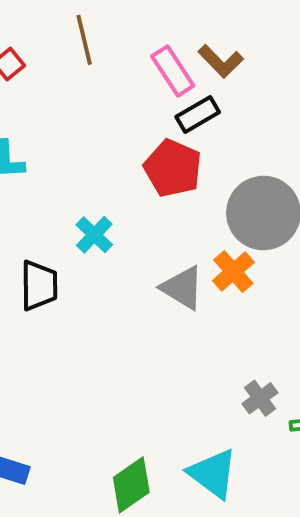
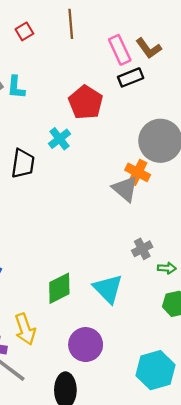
red pentagon: (173, 168) -> (86, 102), moved
orange cross: (233, 272) -> (138, 172), turned -30
gray triangle: (182, 288) -> (125, 189), moved

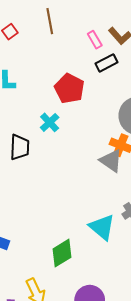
pink rectangle: (120, 50) -> (95, 40), size x0.7
cyan triangle: (108, 289) -> (102, 227), moved

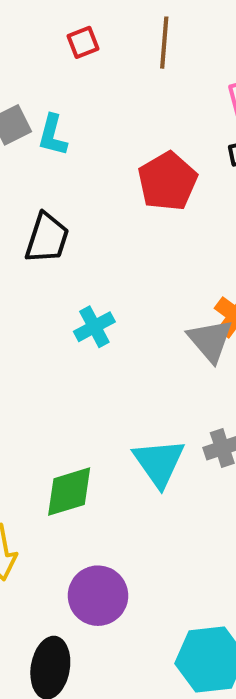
cyan cross: (50, 122) -> (94, 327), moved
black trapezoid: (20, 147) -> (47, 238), moved

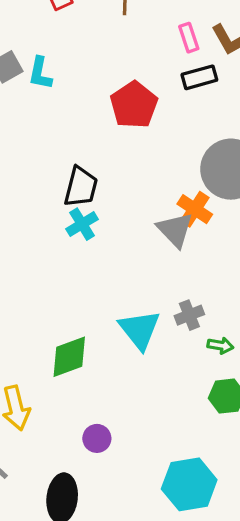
black trapezoid: (47, 238) -> (81, 187), moved
purple circle: (98, 596) -> (97, 438), size x0.6

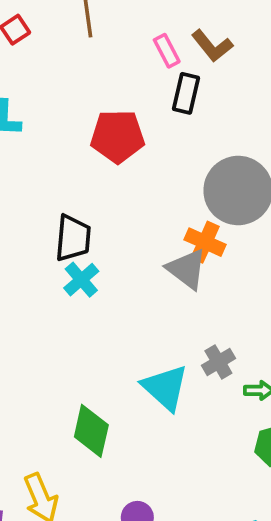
black rectangle: (199, 77) -> (186, 93), turned -52
red pentagon: (134, 105) -> (117, 136), turned -30
green diamond: (69, 357) -> (91, 431), turned -48

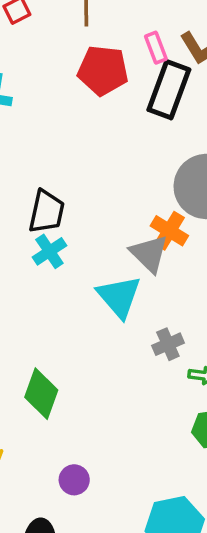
black rectangle: (186, 93) -> (169, 90), size x1.5
red pentagon: (117, 136) -> (103, 70), moved
cyan triangle: (165, 387) -> (119, 297), moved

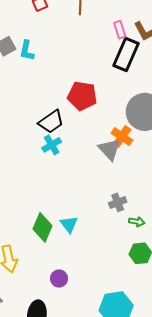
red pentagon: (103, 70) -> (82, 96), moved
black trapezoid: (47, 212) -> (51, 122), turned 40
cyan triangle: (119, 297) -> (69, 224), moved, size x0.7

